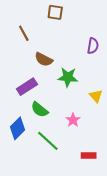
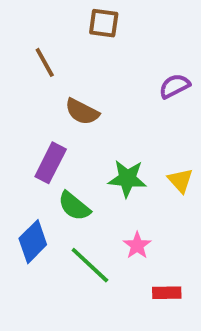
purple semicircle: (93, 46) -> (175, 86), turned -126
green star: (68, 77) -> (127, 179), moved
purple rectangle: (27, 87) -> (51, 163), turned -30
pink star: (73, 120) -> (137, 245), moved

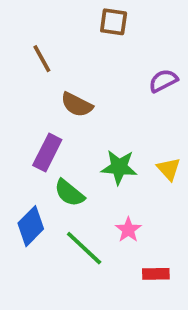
brown square: (104, 23) -> (114, 22), moved

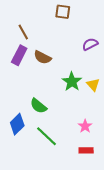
purple rectangle: (47, 152) -> (19, 55), moved
green star: (119, 167) -> (72, 82), moved, turned 30
yellow triangle: (169, 169) -> (93, 85), moved
pink star: (128, 230) -> (85, 126), moved

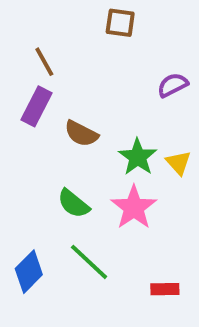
brown semicircle: (43, 57) -> (81, 134), moved
blue diamond: (17, 124) -> (29, 272), moved
pink star: (85, 126) -> (134, 207), moved, size x1.6

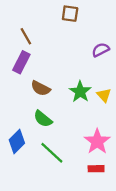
brown semicircle: (81, 134) -> (41, 88), moved
pink star: (134, 207) -> (97, 141), moved
blue diamond: (29, 272) -> (17, 141), moved

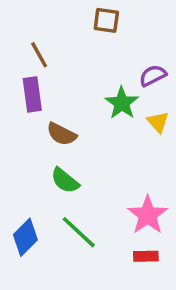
purple rectangle: (21, 62) -> (32, 94), turned -35
green star: (80, 92) -> (122, 103), moved
yellow triangle: (104, 95) -> (158, 122), moved
blue diamond: (17, 141) -> (25, 237), moved

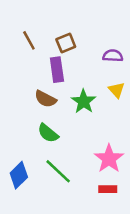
brown square: (106, 20) -> (66, 43), moved, turned -30
purple semicircle: (153, 75) -> (113, 56), turned 30
purple rectangle: (32, 94) -> (57, 70), moved
green star: (122, 103) -> (84, 101), moved

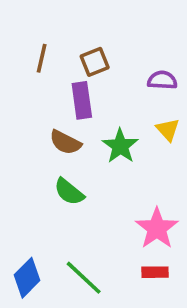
brown line: (29, 40) -> (42, 58), turned 42
green line: (58, 171) -> (84, 278), moved
blue diamond: (19, 175) -> (27, 278), moved

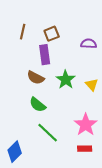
yellow triangle: (168, 130) -> (92, 85), moved
green line: (84, 278) -> (48, 133), moved

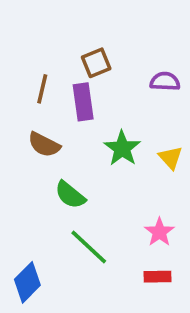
brown line: (23, 32) -> (42, 89), moved
brown semicircle: (36, 78) -> (44, 145), moved
pink star: (86, 125) -> (159, 232), size x0.7

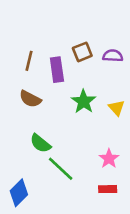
brown square: (96, 63) -> (82, 52), moved
green semicircle: (70, 195) -> (40, 143), moved

